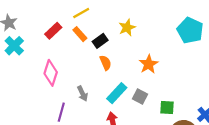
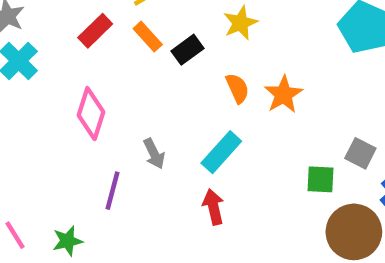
orange semicircle: (105, 63) -> (237, 88), moved
gray square: (140, 97) -> (360, 153), moved

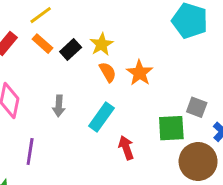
yellow star: (240, 23) -> (102, 44), moved
gray arrow: (154, 154) -> (59, 106), moved, turned 36
green square: (321, 179) -> (171, 128), size x1.4
red arrow: (213, 207) -> (126, 148), moved

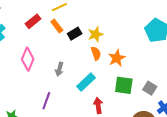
green square: (171, 128) -> (124, 85), moved
purple line: (30, 152) -> (46, 101), moved

